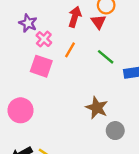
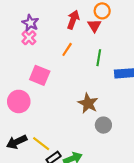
pink cross: (44, 39) -> (29, 38), moved
green line: (106, 57) -> (99, 58), turned 56
pink square: (41, 66) -> (40, 75), moved

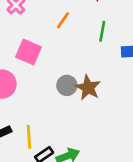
gray circle: (103, 125) -> (67, 85), moved
yellow line: (41, 144) -> (29, 137), turned 48

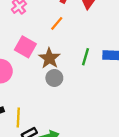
green line: (102, 31) -> (85, 57), moved
brown star: (88, 88) -> (49, 58), moved

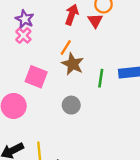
brown star: (49, 58) -> (73, 64), moved

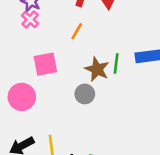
brown star: (73, 64) -> (97, 69), moved
pink square: (36, 77) -> (45, 64), turned -30

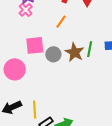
gray circle: (85, 94) -> (53, 54), moved

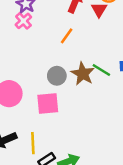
pink square: (35, 45) -> (48, 103), moved
green line: (90, 49) -> (101, 70), turned -70

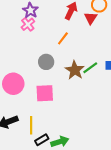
green line: (101, 70) -> (90, 68), turned -70
gray circle: (57, 76) -> (46, 62), moved

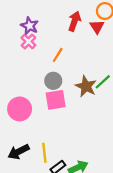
orange line: (63, 38) -> (58, 55), moved
pink square: (45, 93) -> (56, 100), moved

